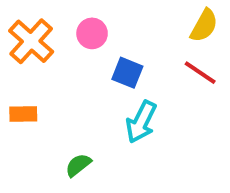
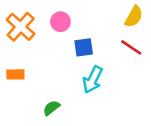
blue square: (127, 73) -> (84, 47), turned -30

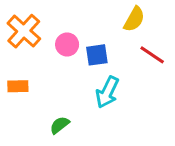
yellow semicircle: (134, 17) -> (134, 19), moved
pink circle: (60, 22) -> (67, 44), moved

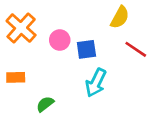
green semicircle: (60, 125) -> (45, 104), moved

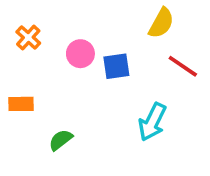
orange cross: (21, 28) -> (28, 37), size x0.6
cyan arrow: (96, 83) -> (152, 122), moved

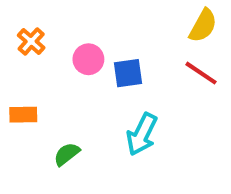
yellow semicircle: (161, 23) -> (203, 26), moved
cyan arrow: (152, 122) -> (142, 134), moved

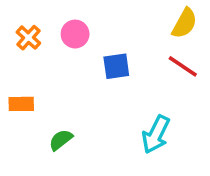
pink circle: (88, 59) -> (75, 34), moved
cyan arrow: (142, 134) -> (156, 134), moved

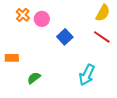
orange cross: (28, 38) -> (23, 15), moved
blue square: (116, 66) -> (65, 37), turned -35

